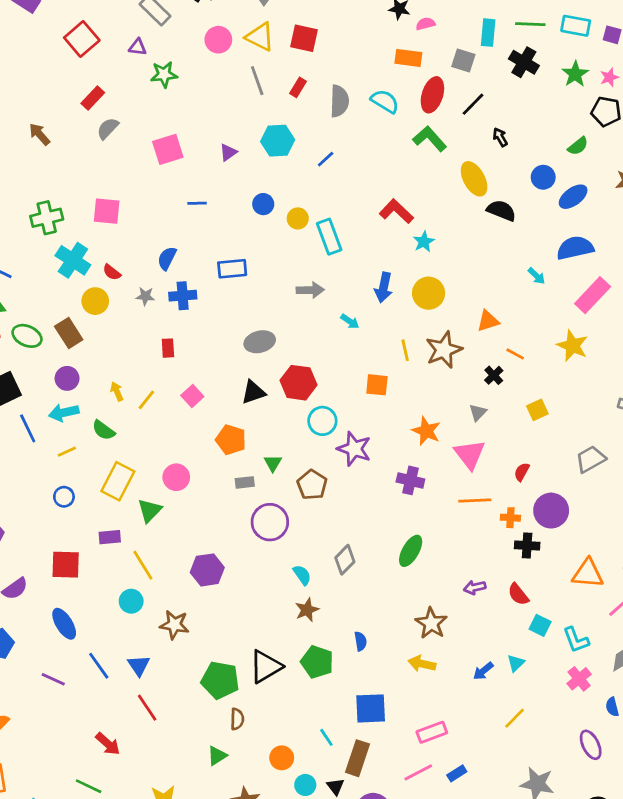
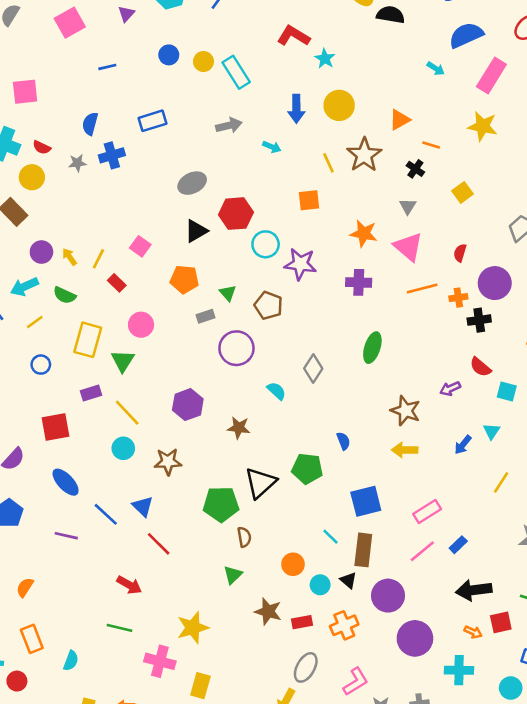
red rectangle: (168, 348) -> (117, 283), moved, turned -30
purple circle: (67, 378) -> (41, 252), moved
purple arrow: (475, 587) -> (450, 389), moved
brown star: (307, 610) -> (239, 428), moved, turned -30

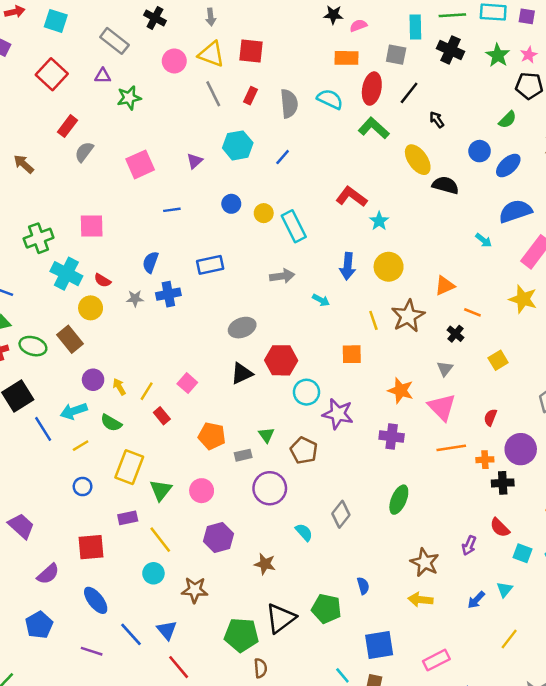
orange pentagon: (184, 279) -> (212, 436), moved
pink circle: (141, 325) -> (202, 491), moved
purple arrow: (450, 389) -> (469, 545), turned -48

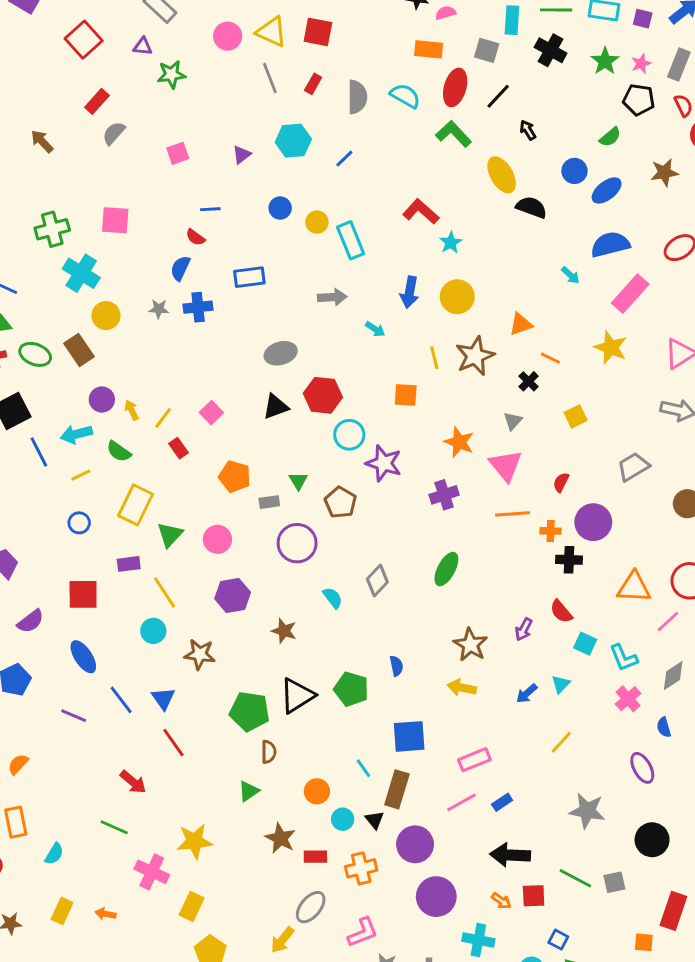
pink square: (140, 164) -> (178, 153), size x0.7
red semicircle: (102, 280) -> (195, 237), moved
purple cross: (392, 437) -> (444, 495), turned -30

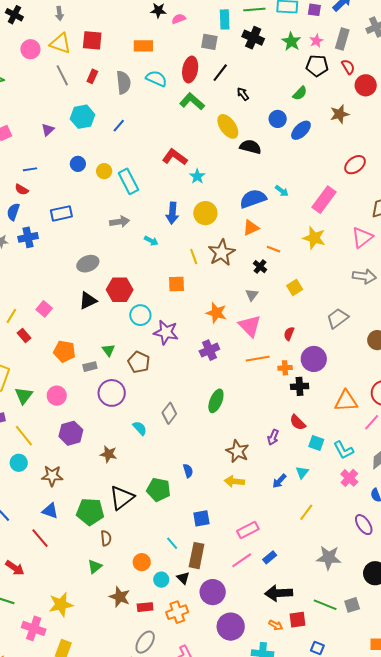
orange rectangle: (429, 49) -> (143, 46), moved
blue semicircle: (610, 244) -> (253, 199), moved
blue triangle: (163, 698) -> (50, 511), moved, turned -30
blue square: (409, 736) -> (201, 518), size x0.7

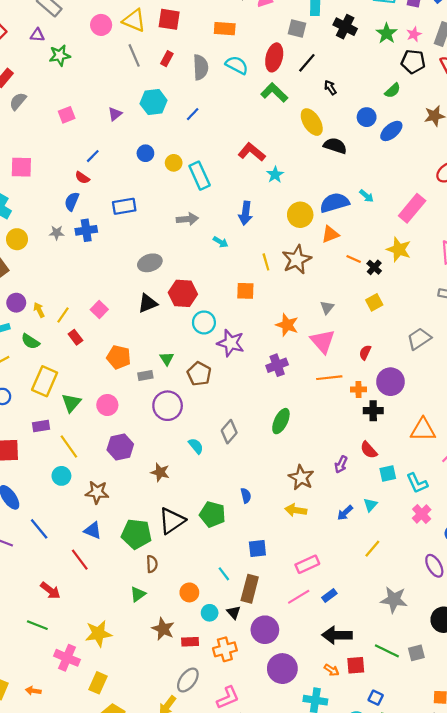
blue line: (30, 169) -> (93, 156), turned -40
yellow circle: (205, 213) -> (300, 215), moved
black cross: (260, 267) -> (374, 267), moved
cyan square: (316, 443) -> (388, 474), turned -35

